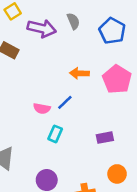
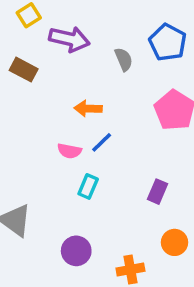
gray semicircle: (73, 21) -> (124, 59), moved
orange arrow: (79, 73) -> (88, 108), moved
purple rectangle: (105, 138) -> (158, 192), turned -56

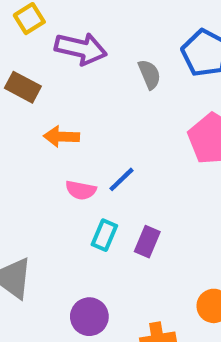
orange arrow: (88, 108) -> (61, 137), moved
purple rectangle: (158, 192) -> (147, 242), moved

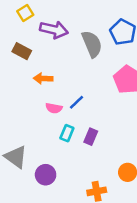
gray semicircle: (149, 74) -> (92, 44), size x1.6
purple circle: (89, 317) -> (46, 175), moved

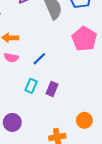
pink semicircle: (54, 108) -> (11, 58), moved

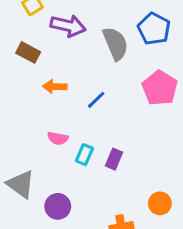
pink semicircle: (11, 58) -> (58, 138), moved
blue line: (39, 59) -> (96, 100), moved

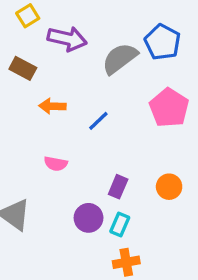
gray semicircle: (115, 44) -> (120, 58), turned -104
cyan rectangle: (84, 155) -> (120, 224), moved
orange circle: (160, 203) -> (169, 187), moved
purple circle: (58, 206) -> (89, 218), moved

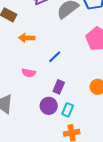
blue line: (98, 121) -> (55, 57), moved
purple rectangle: (118, 187) -> (59, 87), moved

